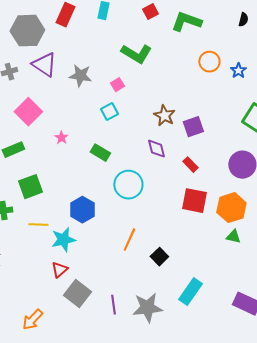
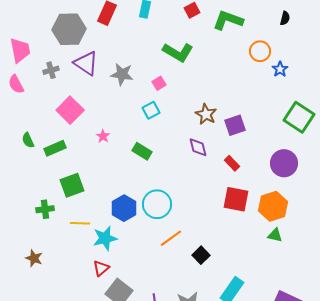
orange circle: (209, 62) -> (260, 51), moved
cyan circle: (128, 185) -> (157, 204), moved
orange line: (129, 240) -> (171, 238), turned 30

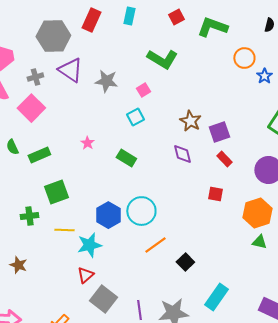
pink square: (70, 110) -> (31, 108), moved
red rectangle: (232, 163) -> (224, 159), moved
red square: (236, 199) -> (215, 194), moved, size x0.6

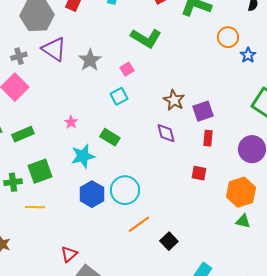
gray star: (106, 81) -> (90, 60), turned 30
red rectangle: (224, 159) -> (208, 138), turned 49
green cross: (29, 216) -> (13, 182), moved
yellow line: (64, 230) -> (35, 207), moved
cyan star: (89, 245) -> (83, 156), moved

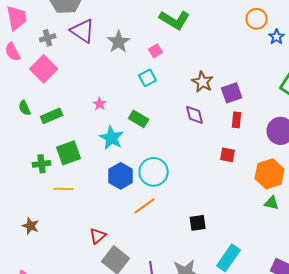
cyan star: (83, 156) -> (112, 138), turned -30
orange line: (139, 224) -> (145, 206), moved
black square: (169, 241) -> (198, 223), turned 36

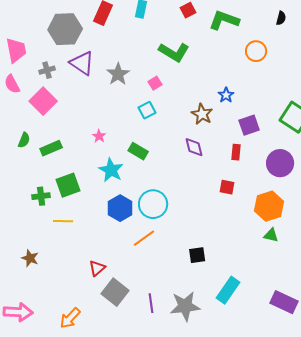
blue star: (277, 37) -> (226, 95), moved
purple square: (232, 93) -> (249, 125), moved
green semicircle: (25, 108) -> (24, 140), turned -133

